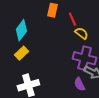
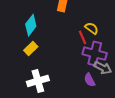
red line: (72, 19) -> (82, 37), moved

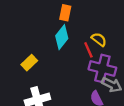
cyan diamond: (31, 25) -> (62, 37), moved

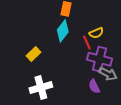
yellow semicircle: (99, 39) -> (96, 33), turned 120

